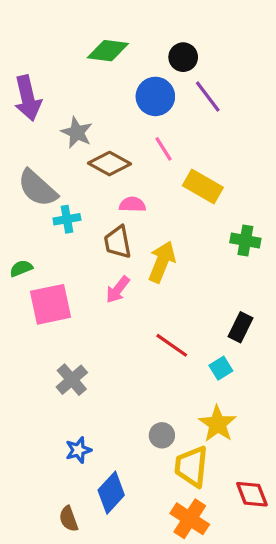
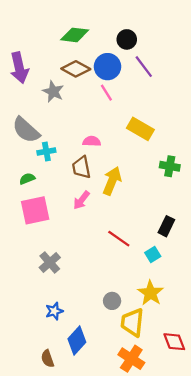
pink line: (164, 149) -> (106, 93), moved
brown diamond: (110, 164) -> (76, 69), moved
green semicircle: (21, 268) -> (27, 179), moved

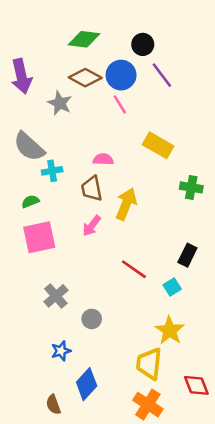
gray circle: (112, 301) -> (92, 319), moved

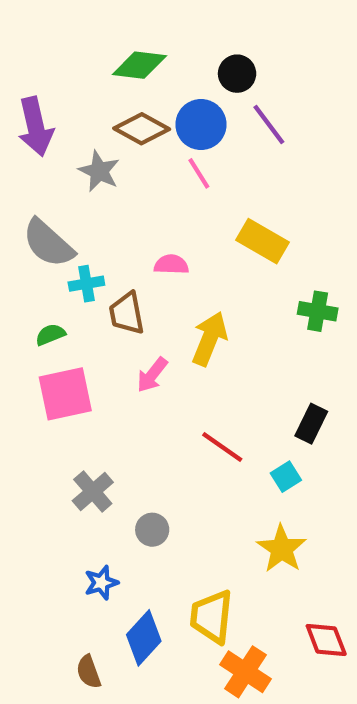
brown trapezoid: (92, 189) -> (127, 313), moved
yellow trapezoid: (149, 364) -> (212, 617), moved

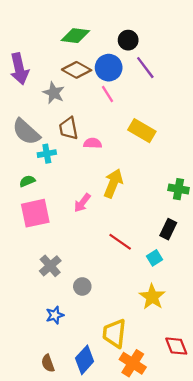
green cross: (318, 311) -> (179, 189), moved
brown trapezoid: (127, 313) -> (69, 128), moved
blue diamond: (144, 638) -> (85, 360), moved

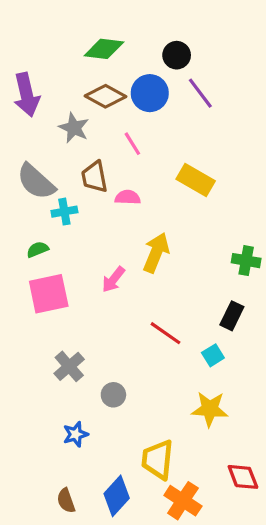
pink line: (108, 94) -> (132, 144), moved
yellow star: (152, 297) -> (210, 409), turned -30

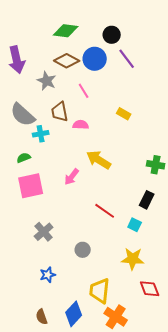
yellow rectangle: (196, 180) -> (124, 114), size x0.6
yellow arrow: (156, 253) -> (99, 160), turned -80
cyan square: (213, 355) -> (135, 225), turned -32
gray circle: (113, 395) -> (83, 250), moved
red diamond: (243, 477) -> (150, 289), moved

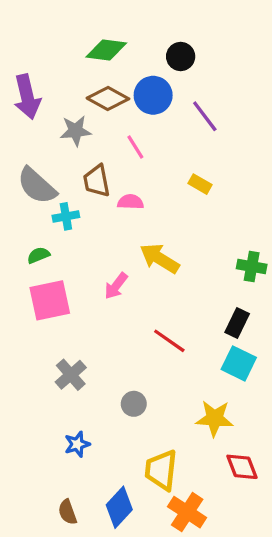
purple line: (127, 59) -> (205, 116), moved
gray star: (47, 81) -> (76, 131), turned -30
cyan square: (135, 225) -> (239, 363), moved, size x1.5

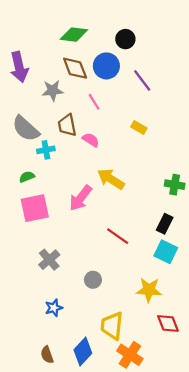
brown diamond: (108, 98) -> (75, 68), turned 40
pink semicircle: (131, 202) -> (91, 140), turned 30
pink arrow: (116, 286) -> (81, 198), size x1.4

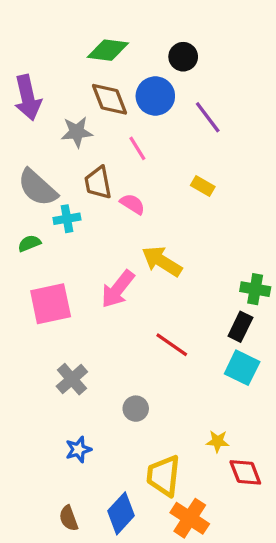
green semicircle: (27, 177) -> (29, 243), moved
green cross: (175, 185) -> (255, 289), moved
yellow star: (149, 290) -> (218, 441), moved, size x0.6

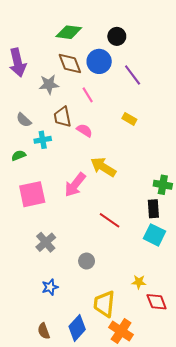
gray semicircle: (38, 188) -> (24, 120), size x0.6
black rectangle: (240, 327) -> (153, 209), turned -30

